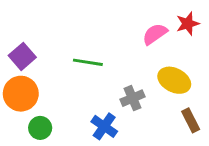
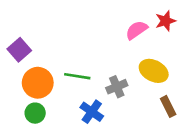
green line: (88, 62) -> (77, 76), moved
orange circle: (21, 94) -> (38, 83), moved

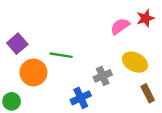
green line: (77, 76) -> (61, 55), moved
blue cross: (92, 112) -> (81, 98), turned 30
green circle: (35, 113) -> (12, 101), moved

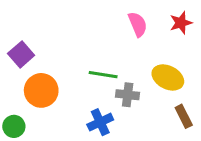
pink semicircle: (120, 26) -> (138, 24), moved, turned 102
green line: (61, 55) -> (103, 75), moved
gray cross: (103, 76) -> (128, 95), turned 30

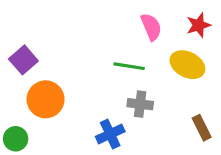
green line: (103, 75) -> (129, 66), moved
yellow ellipse: (168, 77) -> (187, 65), moved

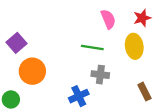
yellow ellipse: (187, 65) -> (134, 46), turned 55

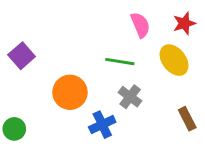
yellow ellipse: (134, 46) -> (174, 60), turned -30
orange circle: (32, 71) -> (70, 92), moved
gray cross: (100, 75) -> (130, 97), turned 30

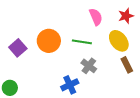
purple square: (22, 56) -> (18, 48), moved
orange circle: (70, 92) -> (49, 41), moved
brown rectangle: (187, 119) -> (127, 65), moved

